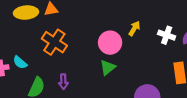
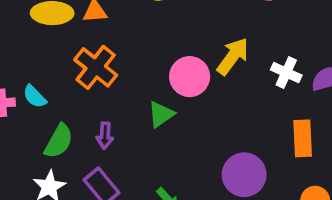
yellow arrow: (134, 28) -> (233, 56), size x1.5
green triangle: (108, 67) -> (161, 114), moved

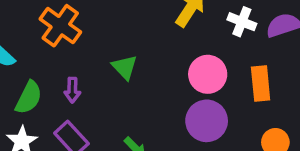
pink circle: (190, 77) -> (208, 74), moved
green triangle: (161, 114) -> (125, 67), turned -36

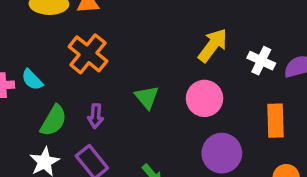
pink circle: (208, 74) -> (205, 98), moved

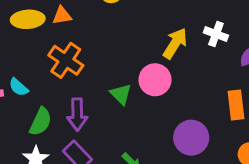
white cross: (261, 61) -> (216, 34), moved
pink circle: (205, 98) -> (155, 80), moved
purple arrow: (96, 116) -> (77, 114), size x1.5

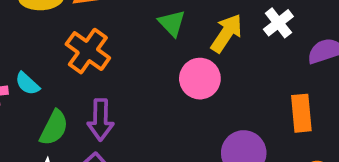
white cross: (216, 34) -> (278, 23), turned 30
green triangle: (121, 94) -> (172, 23), moved

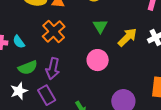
pink circle: (200, 79) -> (98, 60), moved
green semicircle: (54, 128) -> (28, 68), turned 30

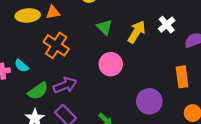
purple arrow: (53, 69) -> (65, 85), turned -110

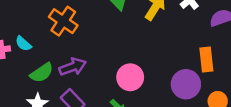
pink circle: (111, 64) -> (130, 77), moved
purple circle: (149, 101) -> (186, 84), moved

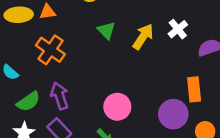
purple arrow: (73, 67) -> (60, 96), turned -88

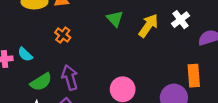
orange cross: (50, 50) -> (63, 35), size x0.6

